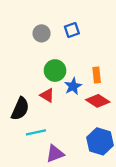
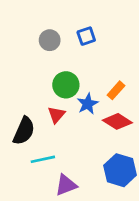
orange rectangle: (97, 75) -> (116, 90), turned 48
red triangle: (47, 95) -> (56, 115), turned 40

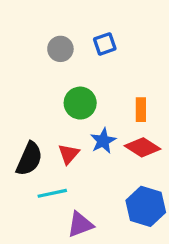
orange rectangle: (116, 90) -> (141, 110), turned -42
blue star: (88, 104) -> (103, 141), moved
red triangle: (56, 115) -> (69, 154), moved

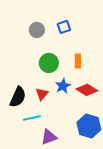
orange rectangle: (141, 110) -> (78, 61), moved

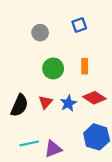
blue square: (64, 27) -> (79, 25), moved
blue star: (63, 86) -> (68, 103), moved
cyan line: (32, 118) -> (29, 143), moved

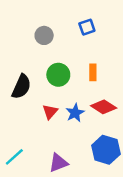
black semicircle: (19, 105) -> (21, 87), moved
cyan line: (29, 143) -> (14, 157), moved, turned -30

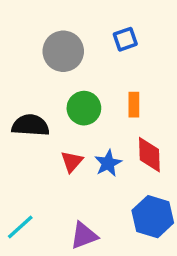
gray circle: (44, 35) -> (63, 51), size x1.5
black semicircle: (21, 87) -> (31, 125), turned -110
red diamond: (104, 107) -> (149, 155), turned 55

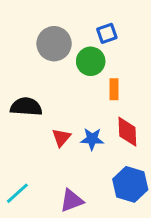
green circle: (84, 108) -> (91, 61), moved
blue star: (108, 163) -> (92, 139), turned 30

